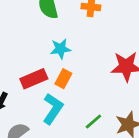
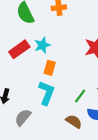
red rectangle: (34, 79) -> (19, 49), moved

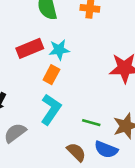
orange rectangle: (50, 68) -> (51, 75), moved
green line: (80, 96) -> (91, 123), turned 56

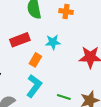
cyan star: (59, 50) -> (53, 42), moved

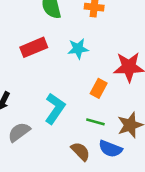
orange rectangle: (35, 60) -> (99, 88), moved

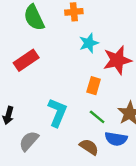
cyan star: (78, 49) -> (89, 43), moved
green line: (95, 122) -> (97, 117), turned 36

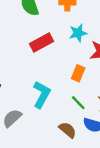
red rectangle: (26, 60) -> (41, 43), moved

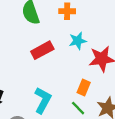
orange rectangle: (78, 73) -> (84, 87), moved

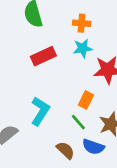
orange cross: (67, 11) -> (82, 23), moved

